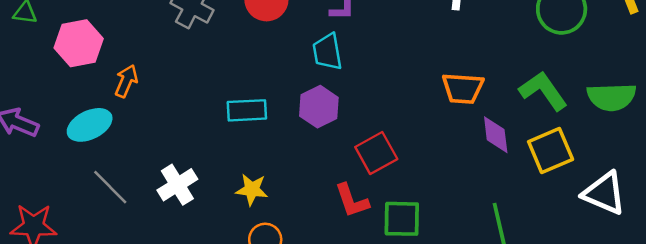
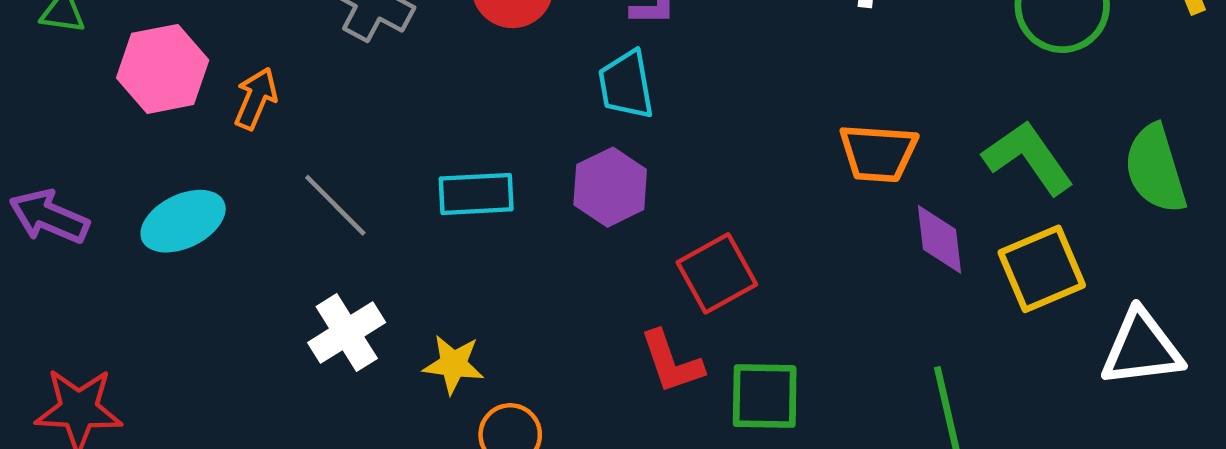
orange arrow: (126, 81) -> (256, 98), moved
green semicircle: (612, 97) -> (1155, 169), turned 75
gray line: (110, 187) -> (335, 205), moved
yellow star: (252, 190) -> (453, 364), moved
white triangle: (604, 193) -> (1142, 348), turned -30

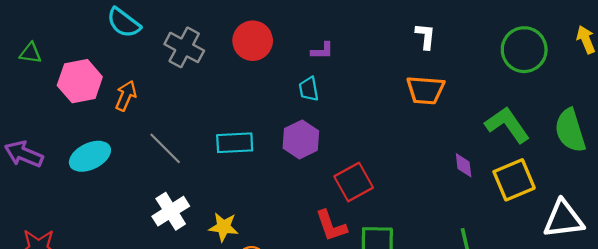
cyan trapezoid: (626, 85) -> (309, 89), size x0.7
orange trapezoid: (878, 153) -> (425, 90), moved
purple diamond: (940, 239) -> (464, 165), size x0.7

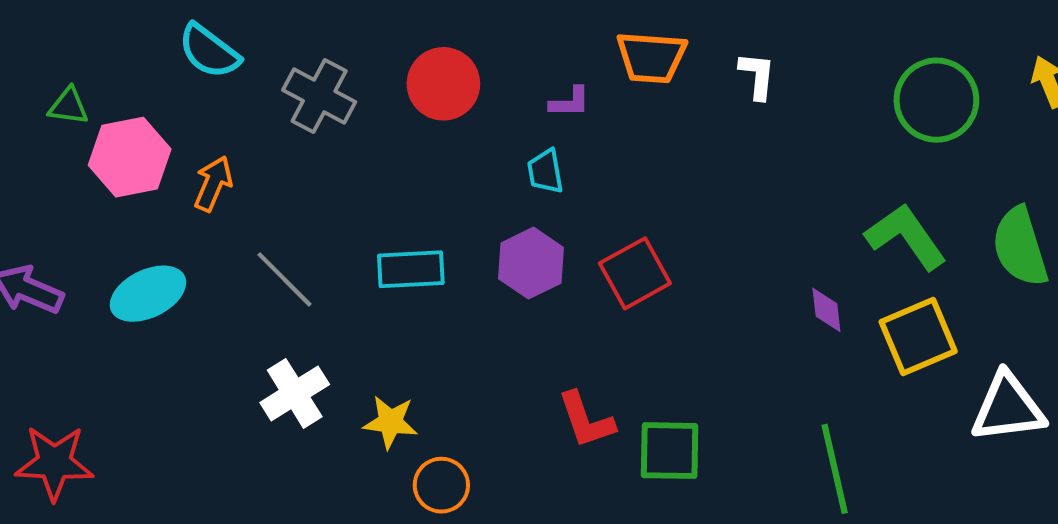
green triangle: (30, 53) -> (69, 106), moved
orange trapezoid: (425, 90) -> (651, 57), moved
red square: (354, 182) -> (635, 273), moved

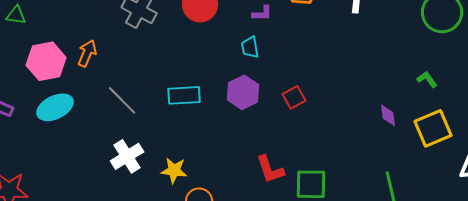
pink hexagon: (130, 157) -> (46, 61), moved
green L-shape: (906, 237) -> (427, 79), size x0.5
red square: (635, 273) -> (294, 97), size x0.7

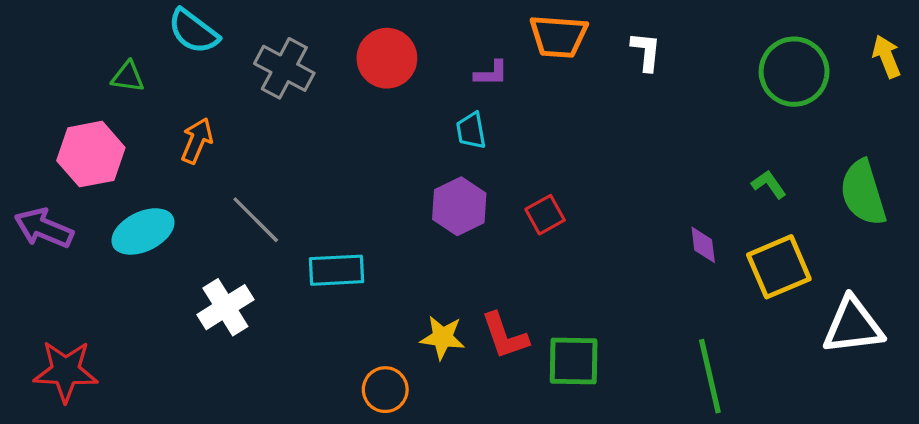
green triangle: (16, 15) -> (128, 77), moved
pink hexagon: (46, 61) -> (91, 154), moved
cyan rectangle: (184, 95) -> (336, 270), moved
white cross: (127, 156) -> (225, 307), moved
yellow star: (174, 170) -> (442, 337), moved

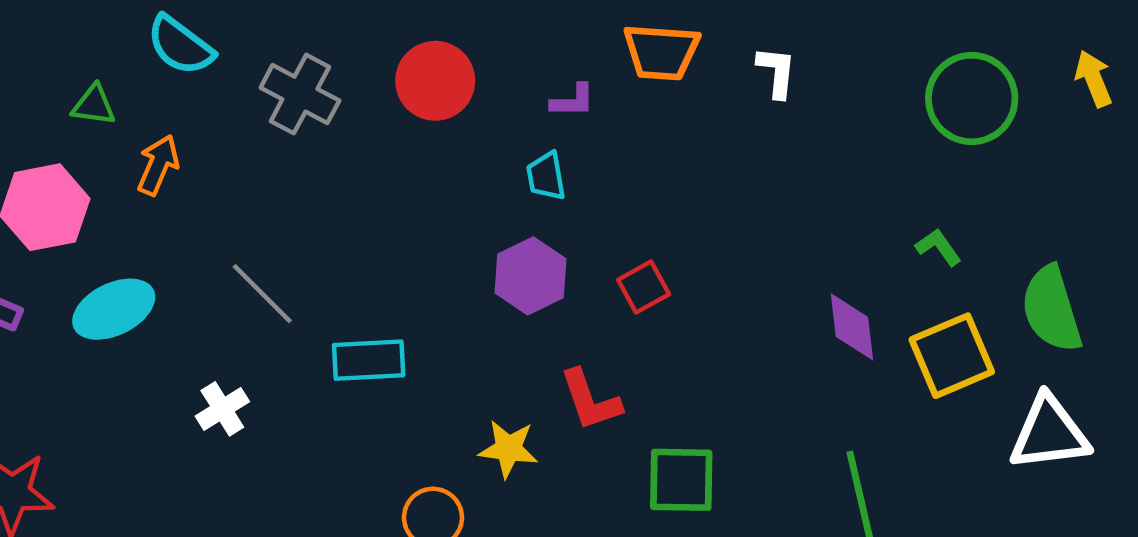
orange arrow: (197, 141) -> (158, 165), moved
green semicircle: (863, 193) -> (1051, 309), moved
purple diamond: (703, 245) -> (852, 327), size x1.4
white cross: (225, 307) -> (222, 409), size x0.7
red L-shape: (505, 336) -> (590, 400), moved

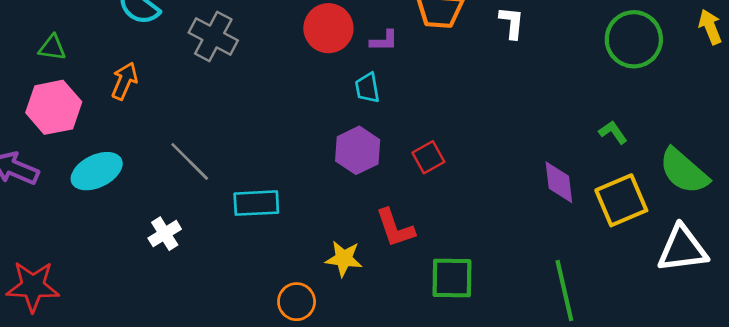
red circle: (435, 81) -> (328, 28), moved
green triangle: (94, 105) -> (52, 48), moved
green semicircle: (1051, 309) -> (684, 171), turned -32

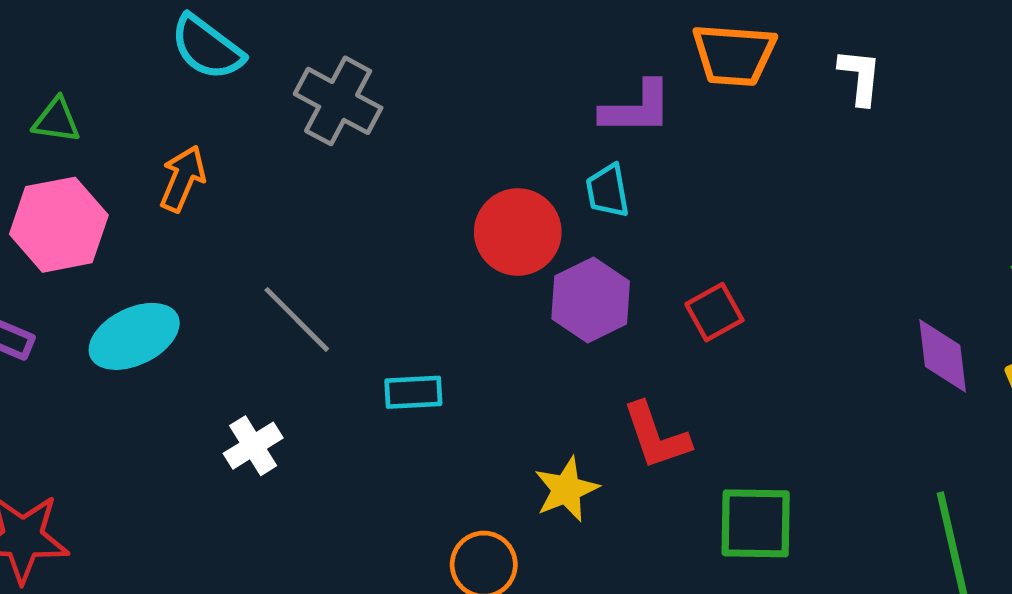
red circle: (328, 28) -> (518, 232), moved
purple L-shape: (384, 41) -> (637, 108), size x1.5
cyan rectangle: (256, 203) -> (413, 392), size x0.7
yellow star: (344, 259) -> (566, 489), turned -30

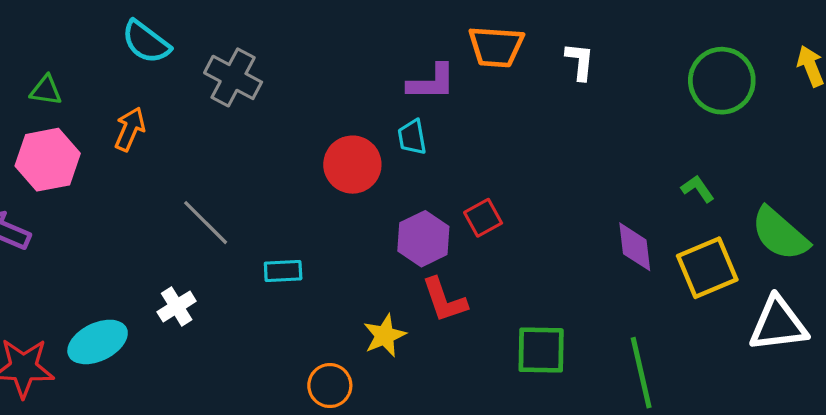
purple hexagon: (591, 300) -> (423, 239), moved
cyan ellipse: (134, 336) -> (98, 342), moved
green square: (756, 523) -> (541, 350), moved

